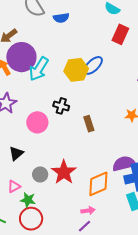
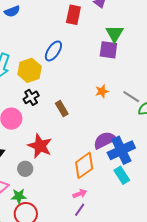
yellow hexagon: (76, 70) -> (30, 70), moved
black cross: (61, 106) -> (31, 97), turned -35
red star: (64, 172) -> (40, 146), moved

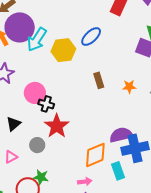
black cross: (31, 97) -> (46, 104), moved, turned 35
brown rectangle: (62, 109) -> (99, 80), moved
cyan rectangle: (122, 175) -> (118, 171), moved
green star: (19, 196) -> (41, 177), moved

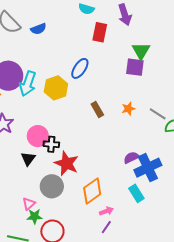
black triangle: (13, 124) -> (28, 159), moved
purple semicircle: (121, 135) -> (131, 158), size x0.7
gray circle: (37, 145) -> (52, 186), size x1.5
orange diamond: (95, 155) -> (92, 191), moved
green star: (41, 177) -> (35, 216), moved

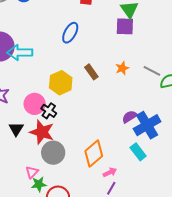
cyan arrow: (28, 84) -> (20, 53), turned 75
yellow hexagon: (56, 88) -> (61, 83), moved
black cross: (51, 144) -> (49, 111), turned 35
black triangle: (28, 159) -> (16, 129), moved
red star: (66, 163) -> (42, 132), moved

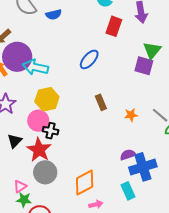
orange star: (122, 68) -> (131, 115), moved
yellow hexagon: (61, 83) -> (47, 99), moved
black cross: (49, 111) -> (50, 131), turned -35

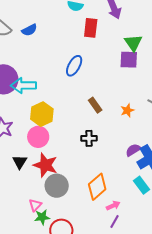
black cross: (50, 131) -> (89, 138), moved

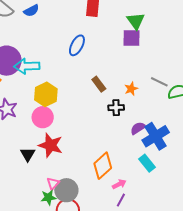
black cross: (89, 138) -> (116, 108), moved
black triangle: (20, 162) -> (28, 154), moved
gray circle: (57, 186) -> (66, 190), moved
pink triangle: (35, 205) -> (53, 183), moved

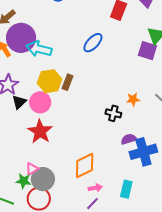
brown rectangle: (99, 84) -> (68, 82), moved, turned 42
black triangle: (28, 154) -> (19, 102), moved
cyan rectangle: (147, 163) -> (126, 189), moved, turned 36

